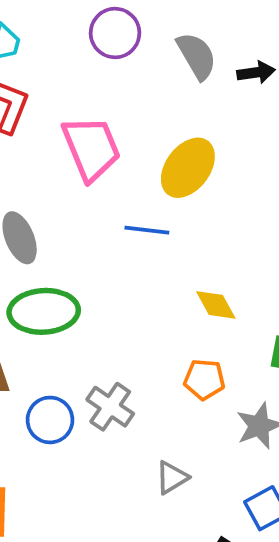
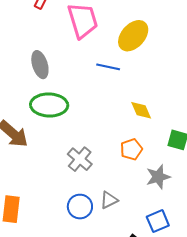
orange pentagon: (204, 379) -> (131, 149), turned -30
blue circle: (50, 420) -> (80, 207), moved

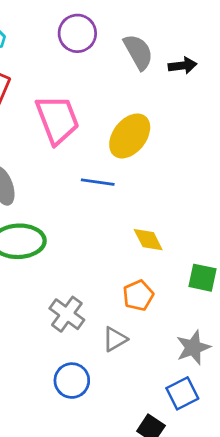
gray star: (158, 177) -> (193, 348), moved
gray triangle: (109, 200) -> (115, 339), moved

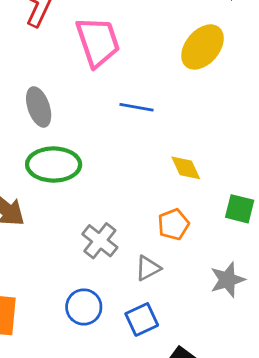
yellow ellipse: (130, 136) -> (203, 47), moved
blue circle: (72, 381) -> (84, 307), moved
blue square: (182, 393) -> (142, 319), moved

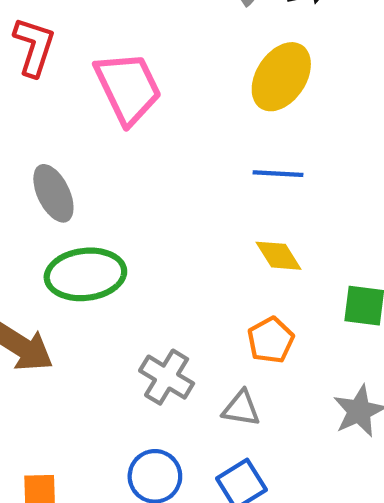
blue line: (137, 107) -> (278, 174), moved
gray triangle: (148, 268) -> (241, 408), turned 44

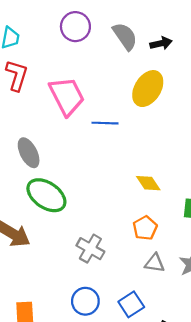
blue line: (278, 174) -> (105, 123), moved
green ellipse: (85, 274) -> (46, 195), turned 42
gray triangle: (241, 408) -> (155, 263), moved

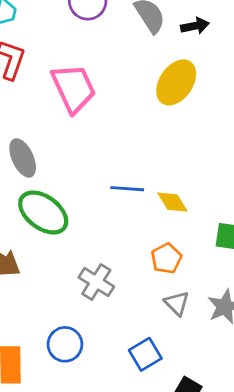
blue line: (105, 123) -> (127, 189), moved
gray triangle: (155, 263) -> (177, 303), turned 35
blue circle: (85, 301) -> (65, 344), moved

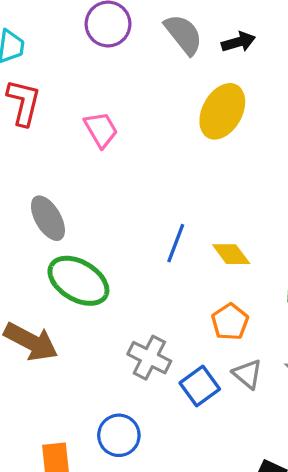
pink trapezoid: (74, 88) -> (101, 130), size x0.6
blue line: (127, 189) -> (176, 243), turned -68
blue square: (145, 354) -> (200, 386), moved

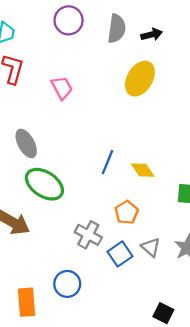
gray semicircle: (184, 34) -> (117, 29), turned 44
orange pentagon: (230, 322) -> (127, 212), moved

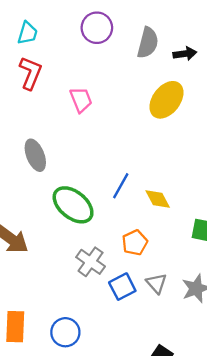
green ellipse: (44, 184) -> (73, 205), moved
blue circle: (67, 284) -> (65, 332), moved

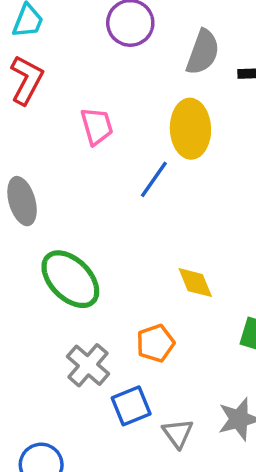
yellow ellipse: (166, 100) -> (190, 129), moved, turned -45
blue line: (121, 186) -> (154, 179), moved
gray triangle: (156, 283) -> (178, 433), moved

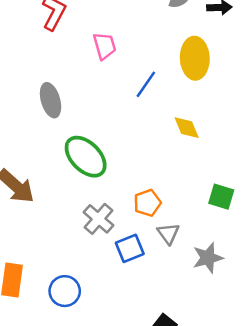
yellow ellipse: (190, 129) -> (195, 58), moved
yellow diamond: (195, 283) -> (187, 128), moved
gray triangle: (178, 433) -> (168, 233), moved

